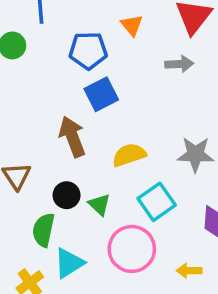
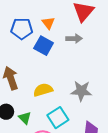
orange triangle: (132, 25) -> (48, 23), moved
blue square: (101, 94) -> (44, 46), moved, turned -36

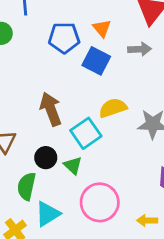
yellow semicircle: (43, 90) -> (113, 108), moved
cyan square: (58, 118) -> (86, 133), moved

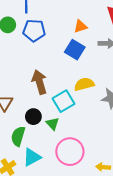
orange triangle: (102, 28) -> (80, 26), turned 48
blue pentagon: (64, 38) -> (34, 30), moved

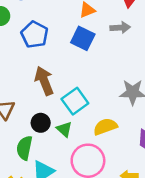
blue pentagon: (34, 30) -> (35, 35), moved, turned 30
yellow semicircle: (84, 84) -> (105, 127), moved

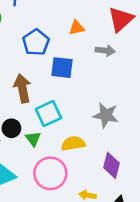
blue pentagon: (35, 35) -> (36, 42), moved
blue square: (83, 38) -> (62, 68), moved, turned -30

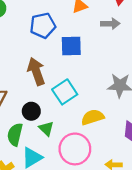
blue pentagon: (36, 42) -> (43, 26), turned 30
green triangle: (33, 139) -> (46, 128), moved

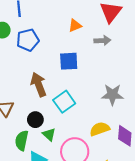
blue pentagon: (43, 26) -> (28, 40), moved
yellow semicircle: (93, 117) -> (100, 129), moved

